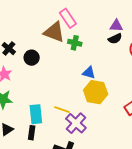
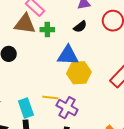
black semicircle: (115, 39) -> (80, 27), moved
blue triangle: (89, 73) -> (68, 55), size x1.6

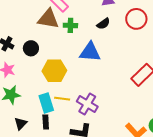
yellow hexagon: (79, 73) -> (54, 71), moved
yellow line: (50, 97) -> (62, 99), moved

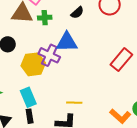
yellow line: (62, 99) -> (74, 103), moved
purple cross: (87, 104) -> (49, 55), moved

